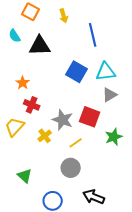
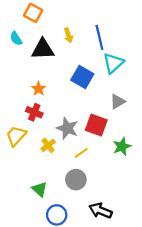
yellow arrow: (64, 16) -> (68, 35), moved
cyan triangle: (106, 72) -> (113, 63), moved, turned -35
orange star: (23, 83) -> (38, 89), moved
green triangle: (25, 176) -> (40, 189), moved

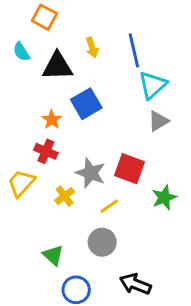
blue square: (82, 77) -> (86, 104), moved, turned 30
gray triangle: (118, 102) -> (158, 121), moved

